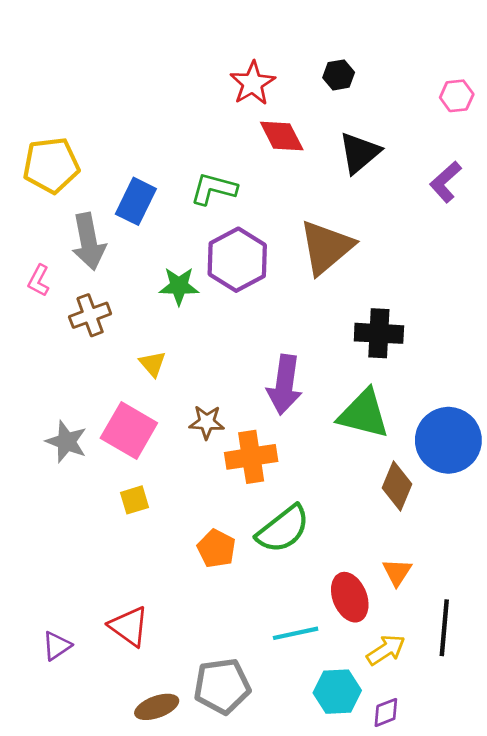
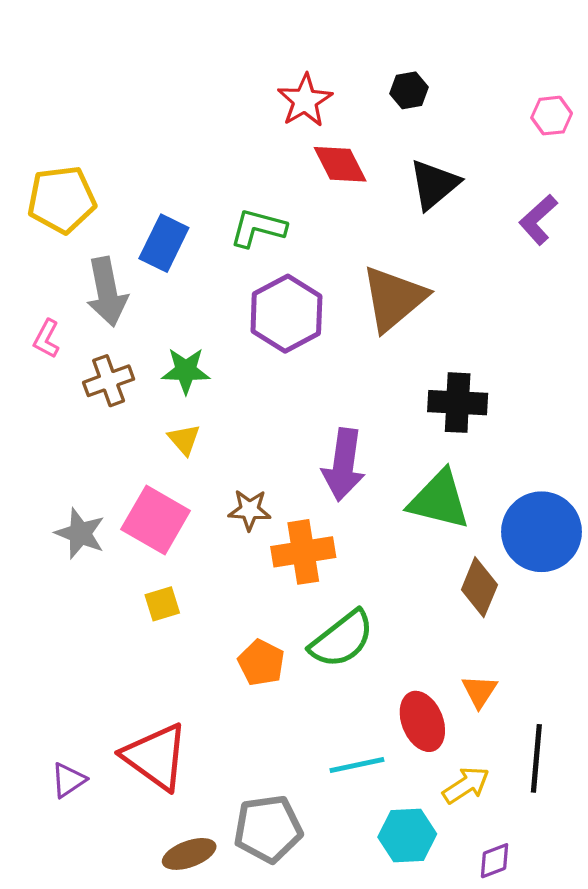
green star: (179, 286) -> (186, 371), moved
red triangle: (129, 626) -> (156, 757), size x1.4
purple diamond: (386, 712) -> (495, 861), moved

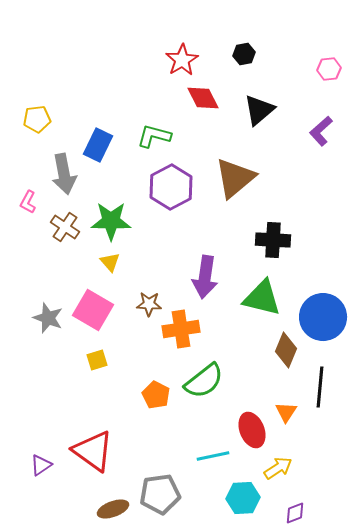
yellow pentagon: (62, 199) -> (37, 119), size x0.7
green star: (186, 371) -> (111, 221), size x1.4
brown cross: (109, 381) -> (65, 227), turned -36
black line: (536, 758) -> (320, 387), moved

